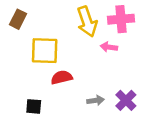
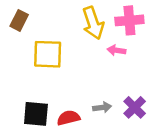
red semicircle: (62, 77) -> (68, 118), moved
black square: (34, 106) -> (36, 114), size x1.5

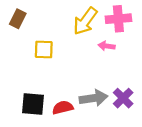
yellow arrow: (93, 23) -> (85, 21), turned 56
yellow square: (48, 54) -> (44, 50), size x0.7
gray arrow: (102, 107) -> (94, 98), size x1.6

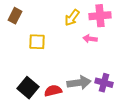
yellow arrow: (85, 21) -> (72, 18), size x0.7
purple cross: (123, 98) -> (104, 83), turned -30
black square: (33, 104) -> (28, 88), turned 35

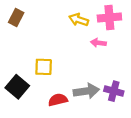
yellow arrow: (72, 18) -> (79, 20), turned 72
yellow square: (37, 42) -> (44, 67), moved
black square: (28, 88) -> (17, 87), moved

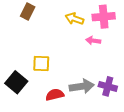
brown rectangle: (16, 18) -> (28, 11), moved

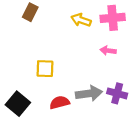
pink arrow: (93, 41) -> (108, 51), moved
black square: (16, 82) -> (18, 104), moved

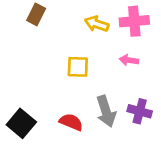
yellow square: (45, 69) -> (78, 67), moved
gray arrow: (89, 93) -> (106, 111), turned 80
red semicircle: (60, 102) -> (71, 122), turned 36

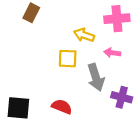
yellow arrow: (97, 24) -> (84, 35), moved
gray arrow: (106, 111) -> (96, 77), moved
black square: (21, 123) -> (18, 108), turned -35

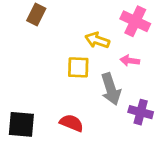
pink cross: (117, 19) -> (135, 21), turned 30

